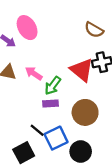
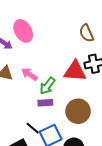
brown semicircle: (94, 30) -> (86, 33), turned 36
red triangle: (82, 70) -> (75, 71), turned -35

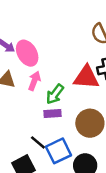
pink ellipse: (23, 31) -> (27, 53), moved
pink arrow: (29, 74) -> (34, 81), turned 77

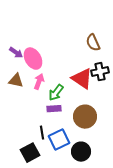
red triangle: (86, 77) -> (82, 79), turned 30
black line: (38, 142) -> (42, 133), turned 40

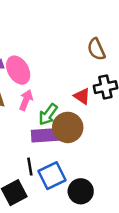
red triangle: (82, 79) -> (82, 96), size x0.6
purple rectangle: (54, 109) -> (46, 135), size x1.5
brown circle: (85, 117) -> (68, 127), moved

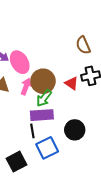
brown circle: (68, 127) -> (43, 81), moved
black line: (30, 167) -> (32, 131), moved
black circle: (81, 191) -> (75, 130), moved

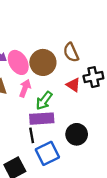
brown semicircle: (83, 45) -> (71, 52), moved
brown circle: (43, 81) -> (43, 62), moved

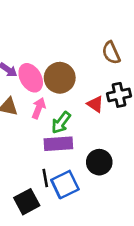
brown semicircle: (71, 52) -> (111, 53), moved
black line: (32, 135) -> (45, 178), moved

